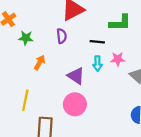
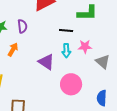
purple semicircle: (62, 36) -> (22, 26), moved
pink circle: (75, 104) -> (71, 84), moved

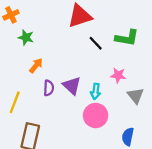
purple semicircle: (22, 26) -> (49, 88), moved
black line: (66, 30) -> (96, 43), moved, turned 32
cyan arrow: (66, 51) -> (96, 91), moved

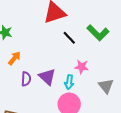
green L-shape: (127, 38) -> (98, 33), turned 35
pink star: (118, 75) -> (82, 67), moved

